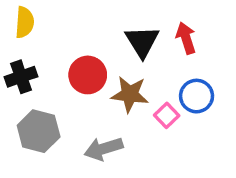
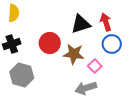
black triangle: (142, 42) -> (81, 24), turned 45
blue circle: (197, 96) -> (112, 44), moved
gray arrow: (103, 149) -> (86, 88), moved

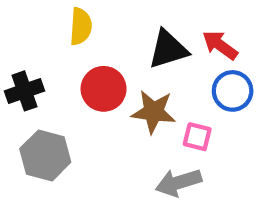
yellow semicircle: (14, 13) -> (81, 26), moved
red arrow: (106, 22) -> (220, 45), turned -36
pink square: (95, 66) -> (197, 137), turned -32

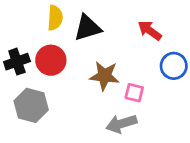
black triangle: (168, 49) -> (88, 28), moved
red circle: (104, 89) -> (51, 60), moved
blue circle: (233, 91) -> (174, 66), moved

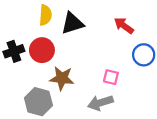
brown star: (105, 76) -> (62, 78), moved
gray hexagon: (31, 105) -> (38, 102), moved

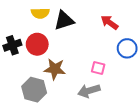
yellow semicircle: (45, 15) -> (40, 13), turned 84

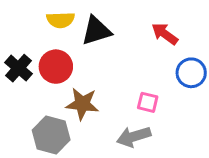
black cross: (12, 45) -> (19, 68), turned -30

